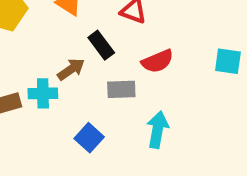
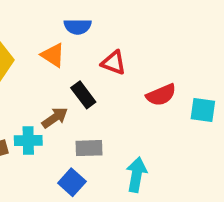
red semicircle: (158, 61) -> (161, 95), moved
gray rectangle: (121, 89) -> (89, 148), moved

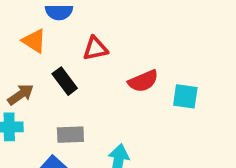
red triangle: (114, 63) -> (95, 49), turned -32
brown arrow: (55, 118) -> (21, 94), moved

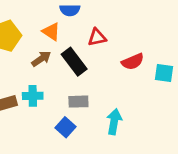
black rectangle: (65, 81) -> (74, 62), size x1.4
brown arrow: (21, 94) -> (41, 59), moved

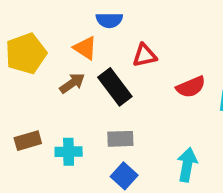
cyan cross: (33, 96) -> (69, 152), moved
cyan arrow: (114, 122) -> (187, 165), moved
blue square: (66, 127) -> (124, 176), moved

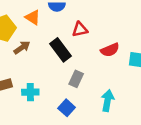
orange triangle: (85, 48) -> (33, 17), moved
brown arrow: (72, 83) -> (22, 47), moved
gray rectangle: (120, 139) -> (76, 79), moved, turned -63

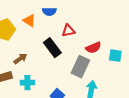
brown arrow: (22, 47) -> (20, 59), moved
gray rectangle: (76, 79) -> (80, 67), moved, size x1.5

